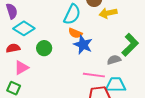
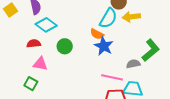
cyan semicircle: (72, 14) -> (108, 18), moved
pink triangle: (21, 68) -> (40, 64), turned 35

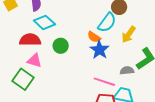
yellow arrow: (131, 17) -> (129, 34), moved, turned -54
red semicircle: (34, 44) -> (30, 40), size x1.5
green square: (31, 84) -> (23, 79), size x1.5

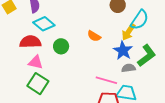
cyan semicircle: (107, 23) -> (140, 20), moved
blue star: (99, 50) -> (123, 51), moved
green square: (23, 79) -> (38, 84), moved

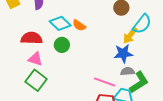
cyan diamond: (44, 24) -> (60, 23), moved
orange semicircle: (94, 36) -> (79, 25), moved
blue star: (123, 51) -> (123, 53), turned 30
green L-shape: (147, 56) -> (139, 82), moved

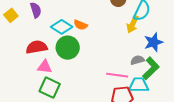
green circle: (62, 45) -> (68, 48), size x1.5
blue star: (123, 53) -> (153, 42), moved

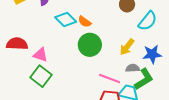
yellow arrow: (133, 24) -> (127, 47), moved
red semicircle: (37, 47) -> (17, 44), moved
green circle: (68, 48) -> (90, 45), moved

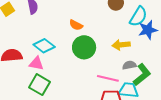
cyan diamond: (66, 19) -> (44, 46), moved
yellow arrow: (127, 47) -> (121, 45), turned 54
blue star: (152, 54) -> (148, 30), moved

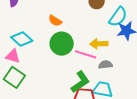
green L-shape: (142, 75) -> (80, 82), moved
pink line: (108, 78) -> (85, 54), moved

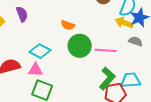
yellow arrow: (99, 44) -> (124, 23), moved, turned 36
gray semicircle: (105, 65) -> (136, 41), moved, turned 40

